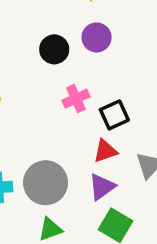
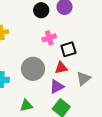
gray circle: (46, 183) -> (33, 69), moved

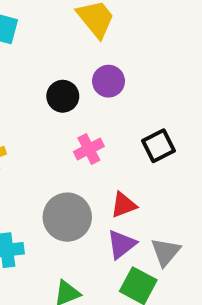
black square: (68, 49) -> (158, 146), moved
gray triangle: (83, 78) -> (166, 252), moved

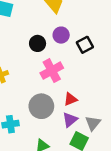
black square: (158, 146) -> (85, 45), moved
pink cross: (89, 149) -> (52, 71), size x1.5

